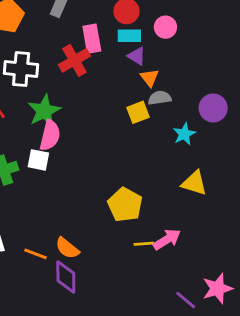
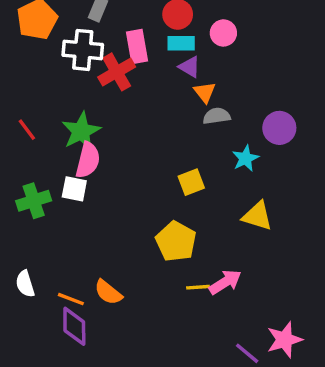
white cross: (21, 69) -> (83, 50), moved
yellow square: (138, 112) -> (191, 182), moved
purple diamond: (66, 277) -> (74, 326), moved

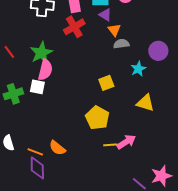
red cross: (117, 72) -> (74, 27), moved

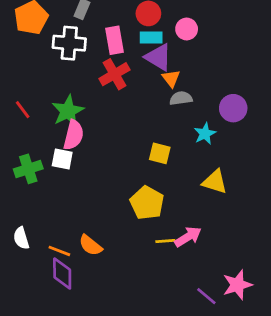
purple triangle: (105, 15) -> (158, 57), size x1.5
yellow square: (106, 83) -> (160, 153), turned 35

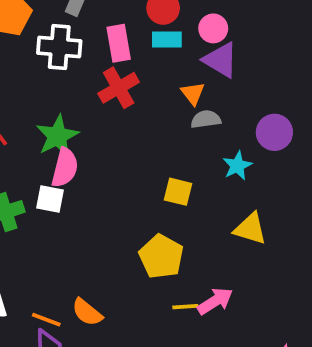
purple triangle: (158, 57) -> (221, 60), moved

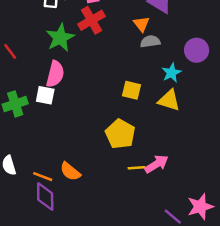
green star: (57, 136) -> (60, 38), moved
yellow triangle: (250, 229) -> (169, 100), moved

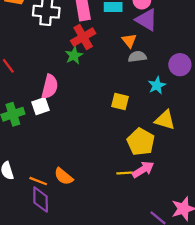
green star: (60, 38) -> (74, 55), moved, size x0.7
white square: (45, 95) -> (41, 106), turned -30
yellow triangle: (169, 100) -> (165, 120), moved
yellow pentagon: (120, 134) -> (141, 142), moved

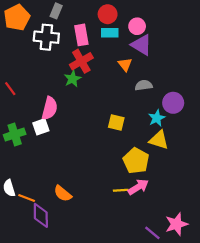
gray semicircle: (137, 57) -> (144, 85), moved
purple circle: (180, 65) -> (173, 103), moved
cyan star: (157, 85) -> (157, 118), moved
orange line: (38, 181) -> (27, 198), moved

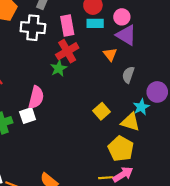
gray semicircle: (144, 85) -> (128, 75), turned -63
yellow square: (116, 122) -> (101, 111), turned 35
yellow triangle: (159, 140) -> (130, 122), moved

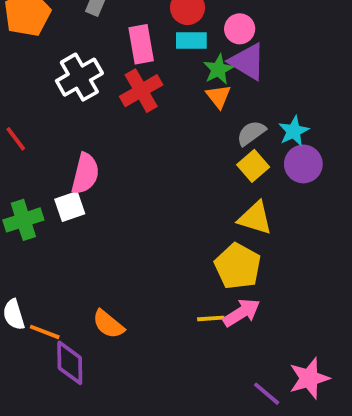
white cross: (33, 28) -> (79, 77), moved, turned -35
green star: (59, 68) -> (218, 69), moved
gray semicircle: (128, 75) -> (251, 133), turned 35
cyan star: (141, 107) -> (294, 131), moved
yellow square: (101, 111) -> (253, 166), moved

